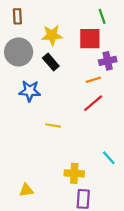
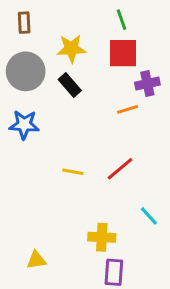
green line: (102, 16) -> (122, 20), moved
blue star: (30, 91) -> (24, 125), moved
red line: (93, 103) -> (120, 169), moved

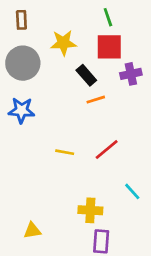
black rectangle: (70, 85) -> (86, 75), moved
orange line: (128, 109) -> (96, 100), moved

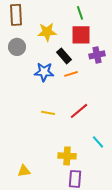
brown rectangle: (21, 20) -> (16, 15), size x1.5
gray circle: (23, 63) -> (17, 47), size x0.7
blue star: (21, 110) -> (44, 72), moved

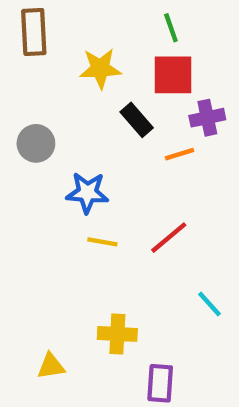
gray circle: (17, 47) -> (36, 143), moved
blue star: (44, 72) -> (87, 193), moved
orange line: (71, 74) -> (179, 154), moved
yellow cross: (67, 156) -> (117, 334), moved

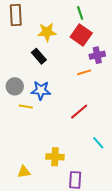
red square: (173, 75) -> (81, 35), turned 35
black rectangle: (137, 120) -> (39, 56), moved
gray circle: (36, 143) -> (15, 86), moved
yellow line: (102, 242) -> (26, 106), moved

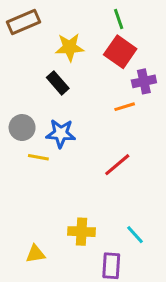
brown rectangle: (16, 15) -> (24, 22), turned 70
cyan line: (98, 143) -> (135, 235), moved

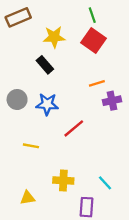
purple cross: (144, 81) -> (112, 101), moved
yellow line: (38, 157) -> (31, 146), moved
red line: (117, 165) -> (74, 128), moved

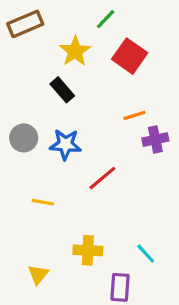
green line: (92, 15) -> (106, 19), moved, turned 63
yellow star: (54, 37) -> (75, 51), turned -30
yellow triangle: (27, 198) -> (38, 274), turned -42

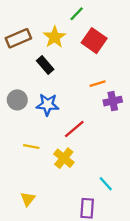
brown rectangle: (25, 24) -> (18, 38), moved
yellow cross: (88, 250) -> (64, 158), moved, turned 36

